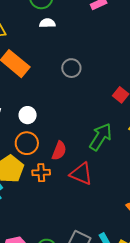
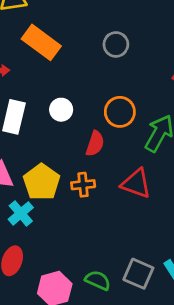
orange circle: (27, 143) -> (120, 112), moved
red semicircle: (59, 151) -> (95, 144), moved

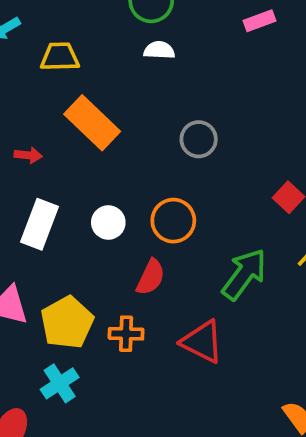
orange circle: (120, 112) -> (173, 221), moved
cyan cross: (21, 213) -> (60, 383), moved

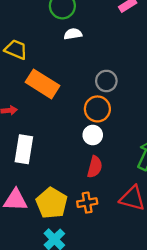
yellow trapezoid: (60, 57) -> (16, 49), turned 35
orange circle: (173, 221) -> (97, 109), moved
white circle: (108, 222) -> (93, 135), moved

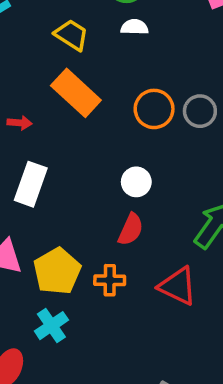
yellow trapezoid: (16, 49) -> (71, 35), moved
gray circle: (106, 81) -> (200, 111), moved
orange circle: (97, 109) -> (154, 109), moved

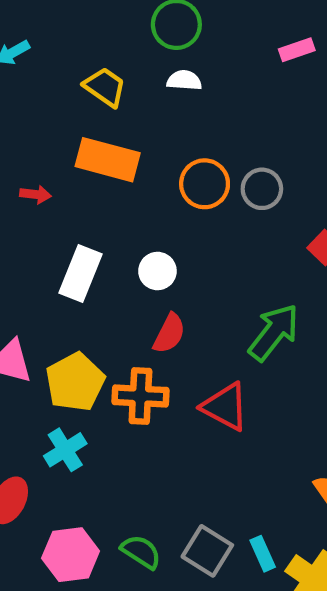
orange rectangle: (76, 93) -> (108, 160), turned -30
white circle: (136, 182) -> (157, 271), moved
white rectangle: (31, 184) -> (81, 274), moved
orange cross: (110, 280) -> (140, 396), size x1.4

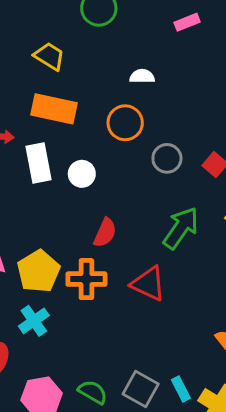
white semicircle: (184, 80) -> (142, 76), moved
gray circle: (262, 189) -> (167, 158), moved
white circle: (157, 271) -> (82, 174), moved
white rectangle: (81, 274) -> (38, 163), moved, turned -30

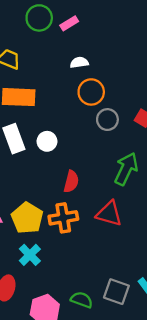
pink rectangle: (187, 22) -> (69, 23), moved
orange circle: (125, 123) -> (91, 92), moved

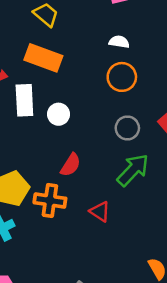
gray circle: (107, 120) -> (127, 128), moved
red triangle: (109, 214) -> (100, 212), size x0.7

